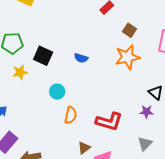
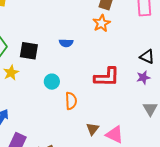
orange star: (127, 57) -> (101, 23), moved, size x0.7
red L-shape: (109, 122) -> (107, 77), moved

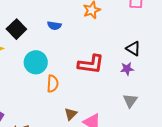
black square: (29, 51) -> (16, 29), turned 30
cyan circle: (52, 82) -> (36, 62), size x1.5

